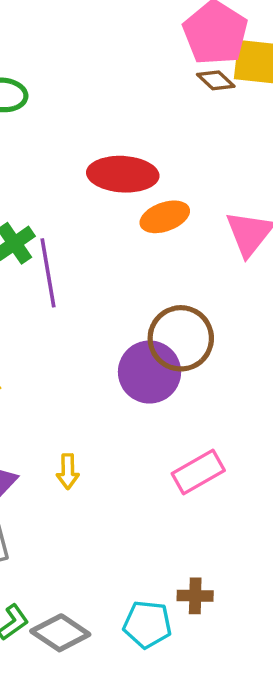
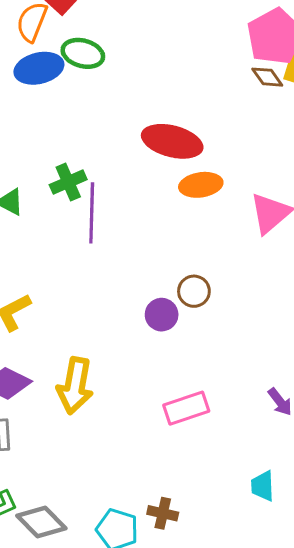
brown circle: (181, 338) -> (194, 291), size x0.6
purple circle: (150, 372) -> (162, 315), size x0.6
yellow arrow: (68, 471) -> (75, 386), size x1.8

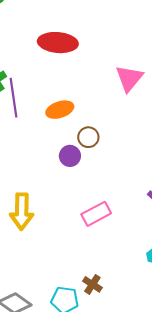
orange ellipse: (201, 185) -> (60, 110), moved
brown cross: (163, 513) -> (92, 284), turned 30

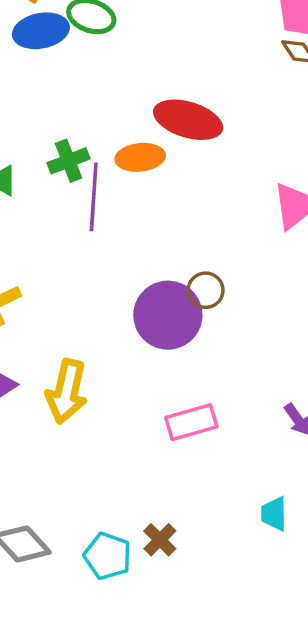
orange ellipse: (60, 110) -> (140, 157), moved
purple circle: (70, 156) -> (168, 315), size x1.8

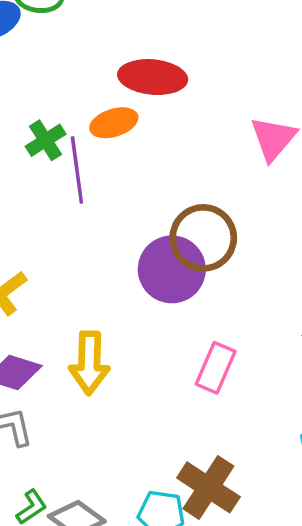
brown circle: (206, 290) -> (203, 238), size x1.8
pink rectangle: (191, 422) -> (216, 368), turned -39
brown cross: (160, 540) -> (208, 487), size x1.8

